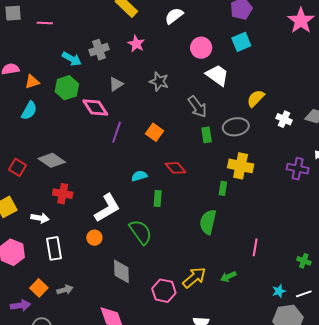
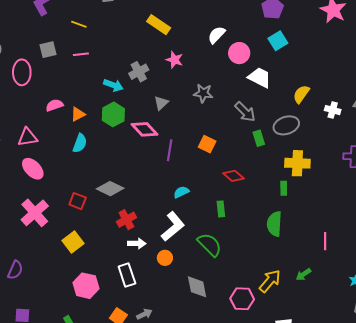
white semicircle: (174, 16) -> (217, 35), moved
cyan semicircle: (139, 176) -> (181, 192), moved
red cross: (63, 194) -> (126, 220), turned -30
white arrow: (40, 218) -> (137, 243), moved

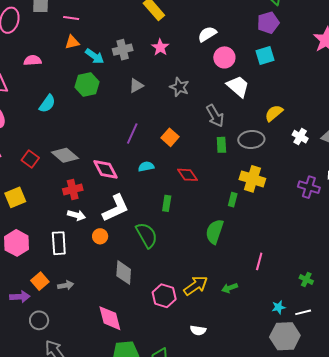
orange triangle: (78, 114) -> (72, 42), moved
pink diamond: (145, 129) -> (105, 169), moved
cyan semicircle: (181, 192) -> (146, 167), moved

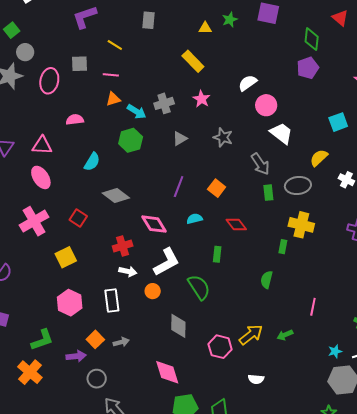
cyan square: (265, 56) -> (338, 122), moved
gray diamond: (65, 155) -> (116, 195), moved
green semicircle: (215, 232) -> (267, 280), size x0.7

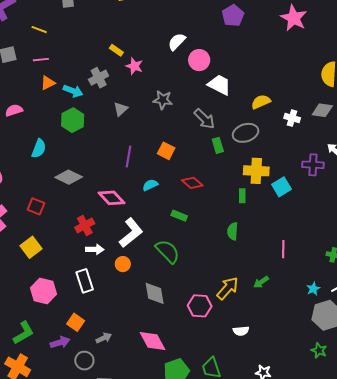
yellow rectangle: (193, 61) -> (116, 50), moved, size x0.6
cyan square: (338, 122) -> (281, 187), moved
yellow semicircle: (319, 158) -> (261, 102), turned 30
green rectangle: (217, 254) -> (179, 216), turned -63
gray arrow: (121, 342) -> (104, 338), moved

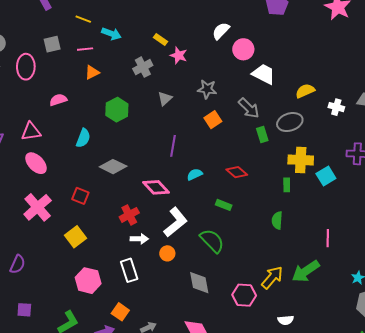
cyan arrow: (73, 91) -> (111, 34), moved
orange square: (166, 151) -> (213, 120), moved, turned 30
green arrow: (261, 282) -> (306, 271), size x1.8

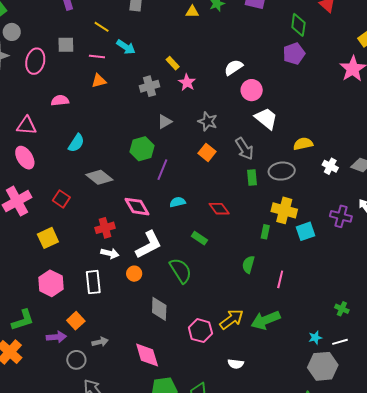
green hexagon: (117, 110) -> (142, 149), moved
orange square: (213, 120) -> (207, 152), turned -30
pink line: (328, 238) -> (280, 279), moved

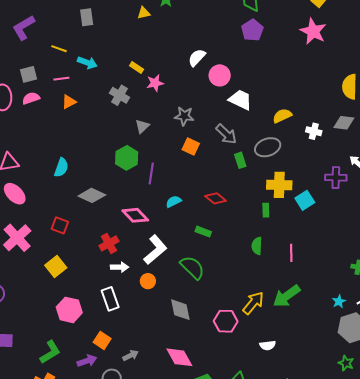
pink star: (187, 82) -> (155, 83), turned -30
gray cross: (150, 86) -> (119, 95), turned -30
pink semicircle: (60, 100) -> (31, 98), moved

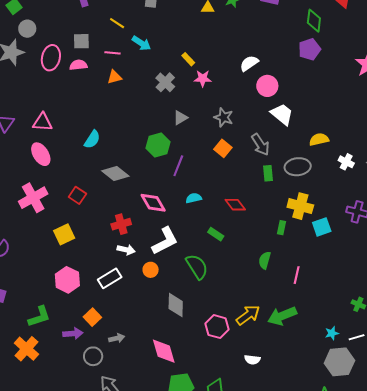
white rectangle: (110, 299) -> (110, 278), turned 65

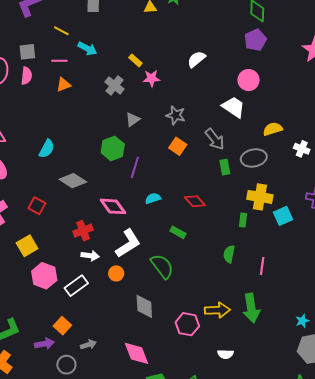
pink semicircle: (78, 65) -> (26, 76), turned 108
pink circle: (267, 86) -> (248, 80), moved
pink hexagon: (67, 280) -> (44, 276), moved
yellow arrow: (248, 315) -> (217, 310), turned 40
green arrow: (282, 316) -> (251, 308), turned -72

